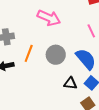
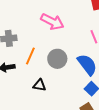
black triangle: (70, 83) -> (40, 85), moved

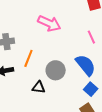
gray circle: (57, 59) -> (56, 70), moved

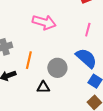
pink line: (91, 37) -> (88, 30), turned 48

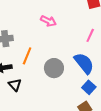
pink arrow: (44, 22) -> (48, 21), size x0.7
black triangle: (43, 87) -> (15, 85), moved, turned 40

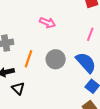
gray circle: (54, 68) -> (56, 59), moved

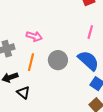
pink arrow: (48, 23) -> (34, 36), moved

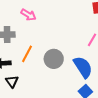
pink arrow: (34, 36) -> (28, 15), moved

